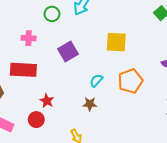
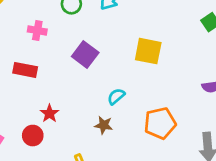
purple square: (68, 51) -> (85, 54), turned -30
red rectangle: (23, 70) -> (25, 70), size x0.7
orange pentagon: (130, 81) -> (160, 123), moved

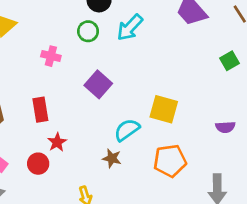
yellow square: (148, 51) -> (164, 109), moved
red rectangle: (25, 70) -> (40, 110), moved, turned 65
cyan semicircle: (116, 96) -> (127, 130), size x1.4

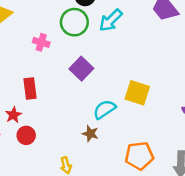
green circle: (88, 31) -> (74, 22), size x1.5
red star: (57, 142) -> (13, 115), moved
orange pentagon: (170, 161) -> (139, 156), moved

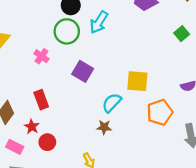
pink cross: (41, 42) -> (41, 56), turned 32
orange pentagon: (139, 156) -> (160, 112), moved

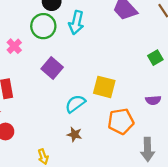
cyan arrow: (99, 22) -> (76, 23), turned -30
green square: (182, 34) -> (155, 58), moved
brown star: (104, 127) -> (74, 134), moved

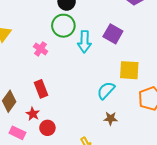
cyan arrow: (76, 23) -> (84, 42), moved
purple square: (52, 68) -> (113, 34), moved

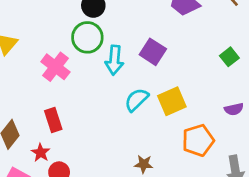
pink cross: (41, 49) -> (55, 67), size x1.5
yellow square: (129, 70) -> (172, 101), turned -30
cyan semicircle: (106, 90) -> (136, 100), moved

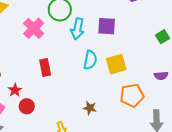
purple square: (153, 52) -> (107, 26), turned -36
cyan semicircle: (136, 100) -> (90, 60), turned 138
red rectangle: (53, 120) -> (45, 67), moved

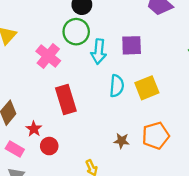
red rectangle: (45, 67) -> (66, 100), size x1.4
orange pentagon: (132, 95) -> (156, 136), moved

